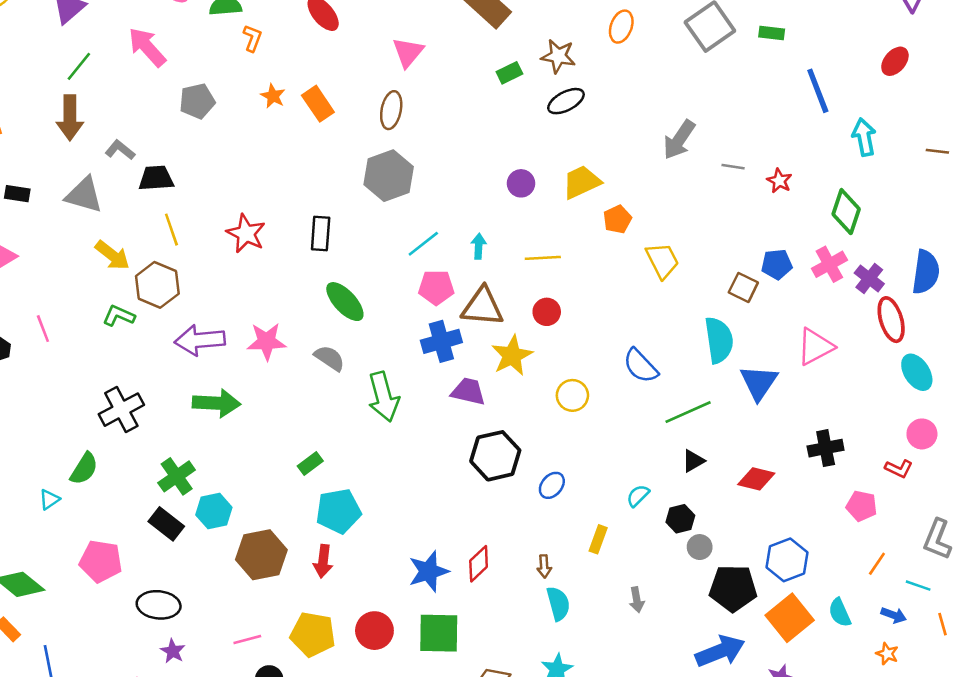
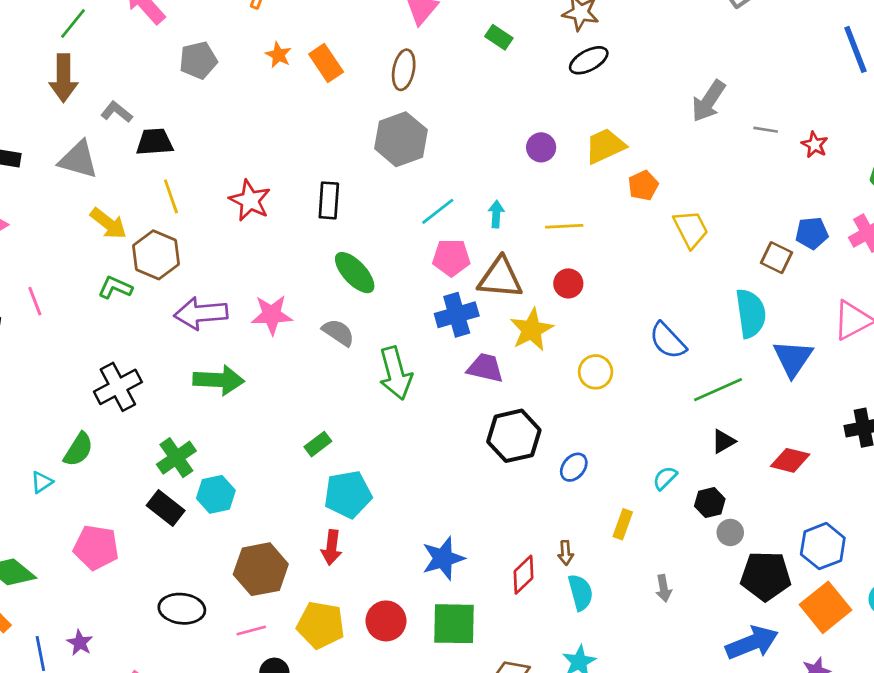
green rectangle: (509, 73) -> (499, 37), moved, turned 60
brown hexagon: (261, 555) -> (261, 569), moved
red diamond: (479, 564) -> (523, 575), moved
black ellipse: (159, 605) -> (182, 609), moved
purple star: (173, 651) -> (80, 643), moved

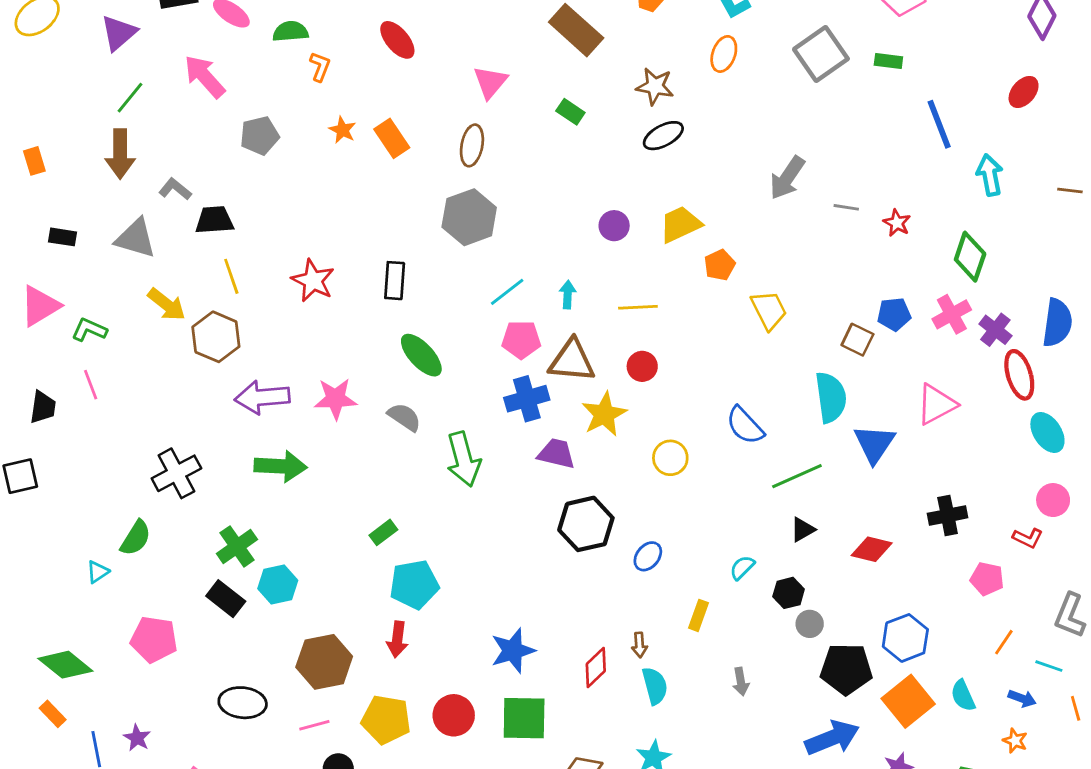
green L-shape: (115, 288) -> (89, 330), moved

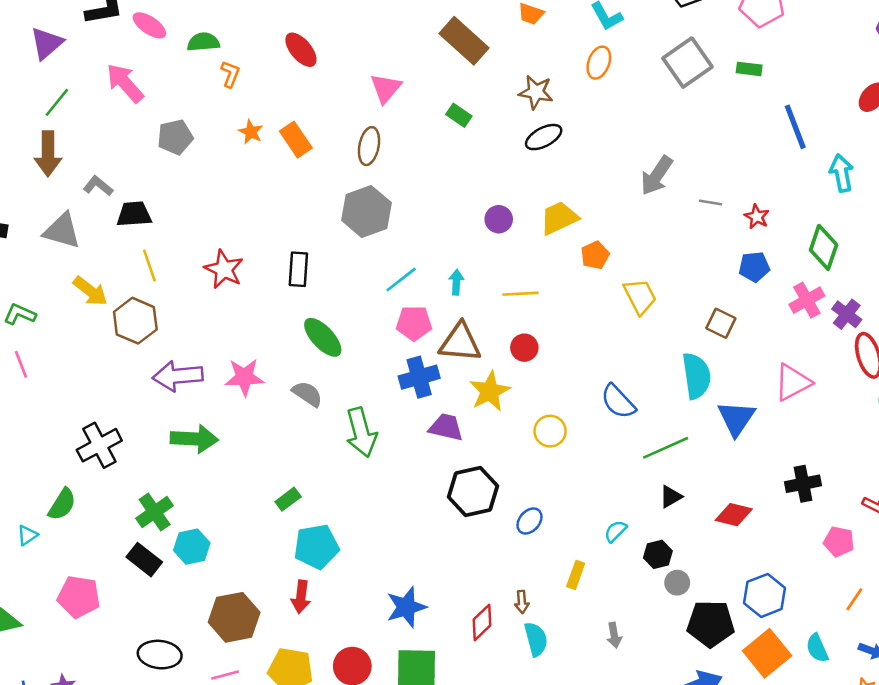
blue pentagon: (894, 314) -> (754, 267), moved

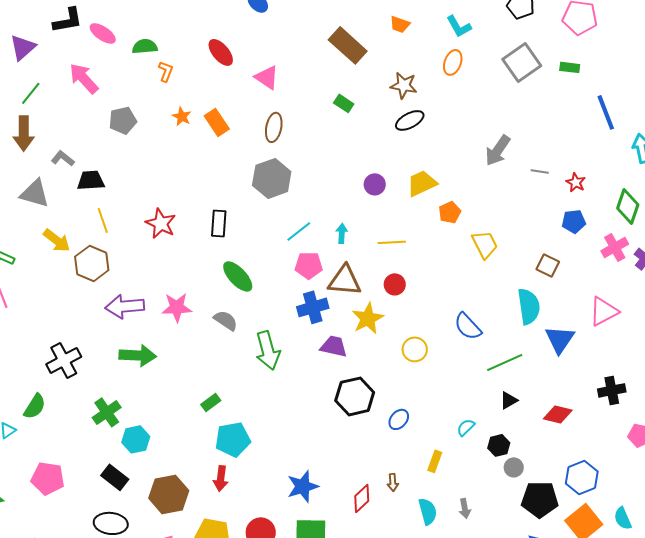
pink triangle: (386, 88) -> (267, 77), moved, turned -36
black rectangle: (144, 560) -> (115, 477), moved
cyan semicircle: (536, 639) -> (428, 511), moved

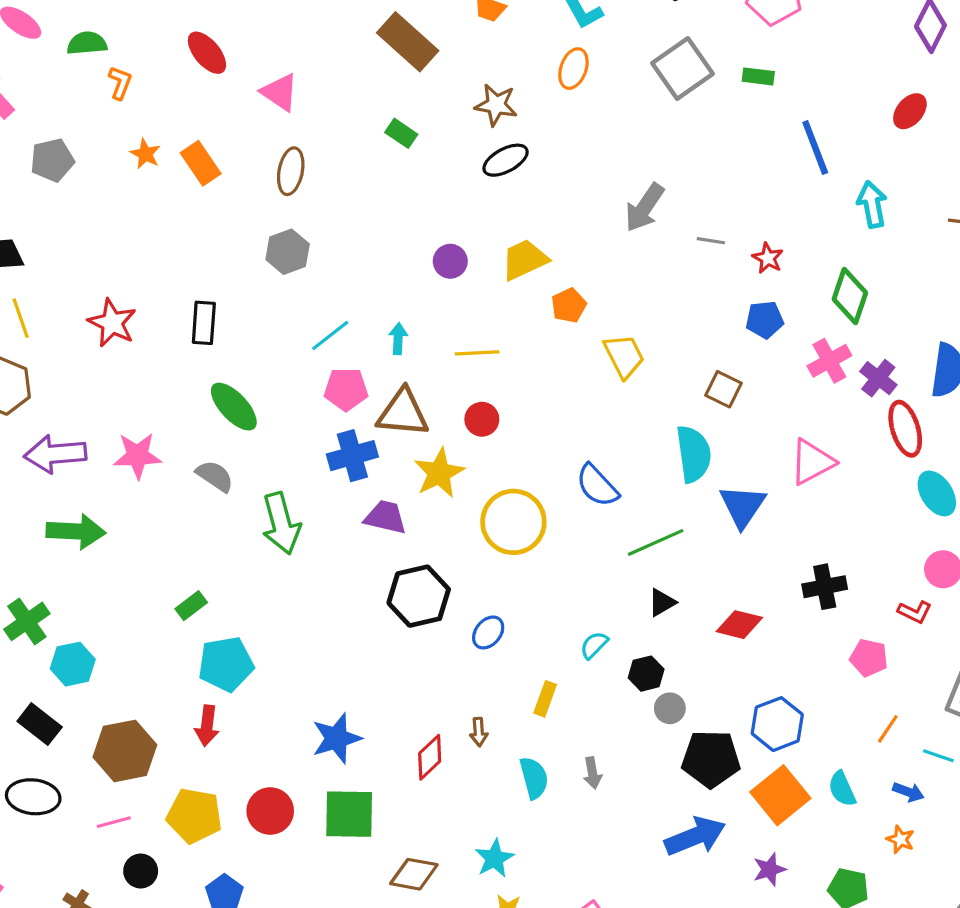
gray hexagon: (272, 178) -> (288, 252), size x0.7
yellow circle: (415, 349) -> (513, 522), size x1.6

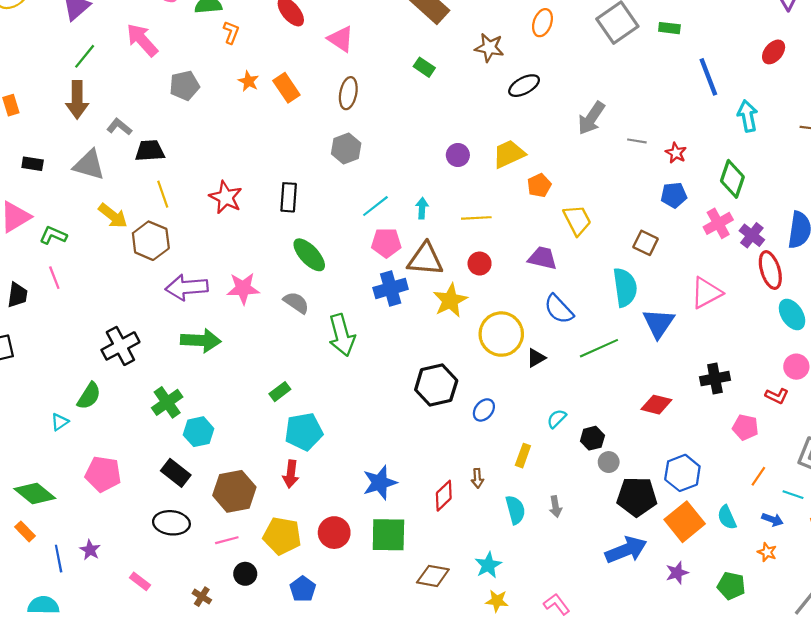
black ellipse: (506, 160) -> (524, 86), moved
purple trapezoid: (385, 517) -> (542, 258), moved
black triangle: (662, 602) -> (536, 358), moved

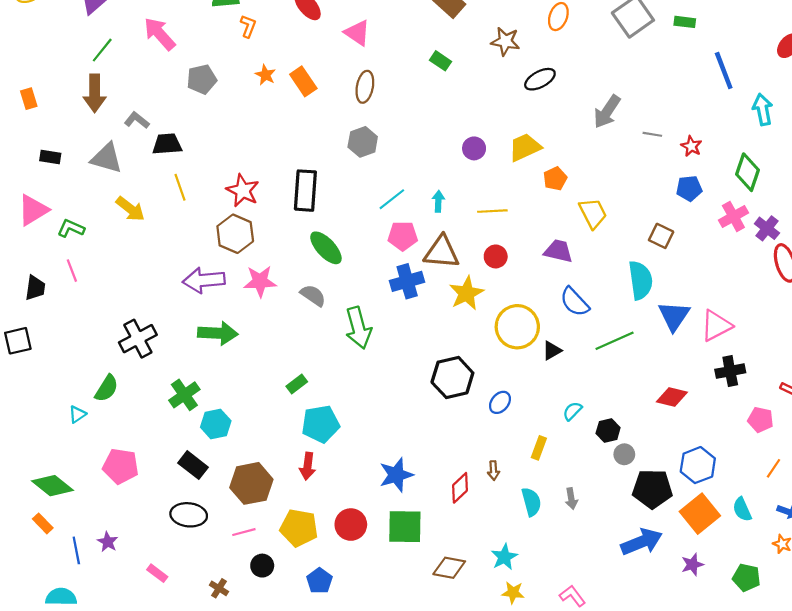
black rectangle: (289, 197) -> (305, 191), size x1.4
brown hexagon: (151, 241) -> (235, 234), moved
pink triangle: (706, 293) -> (716, 326), moved

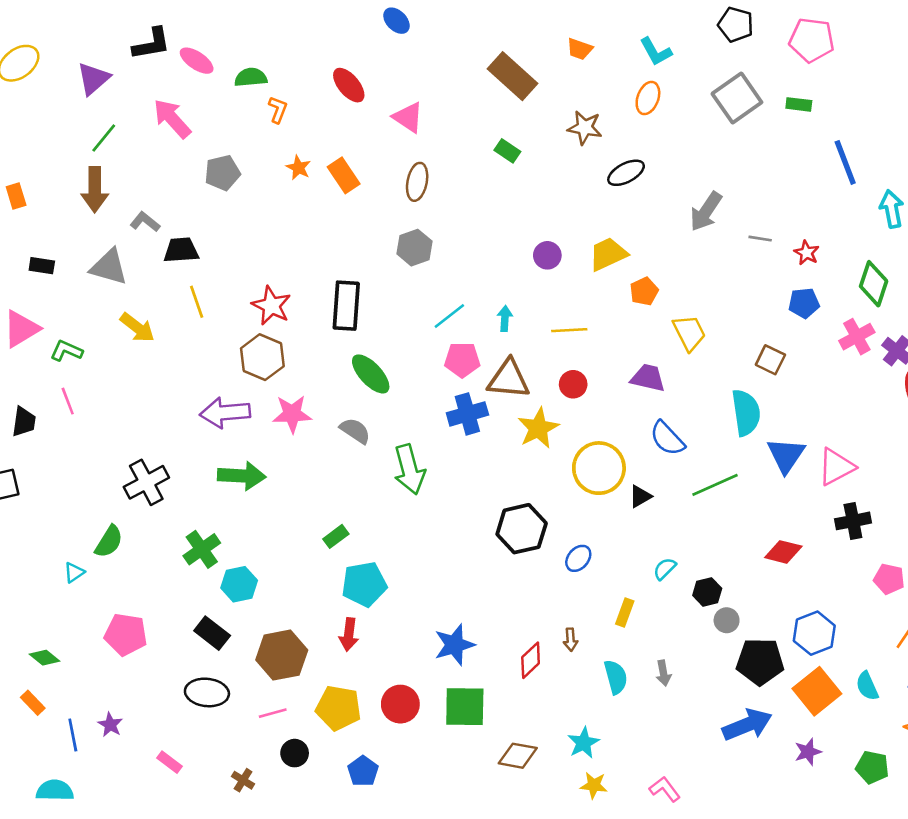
green diamond: (52, 486) -> (44, 658), size x0.6

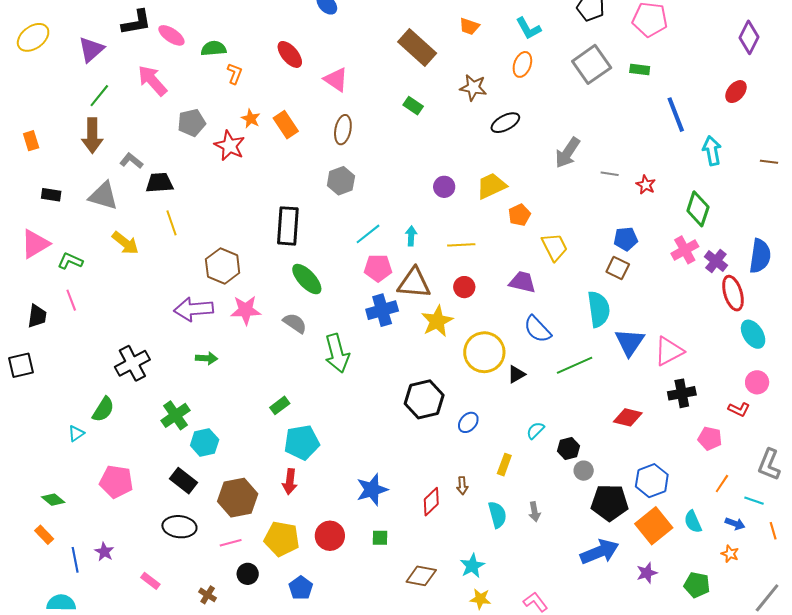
blue pentagon: (804, 303) -> (626, 239), moved
red star: (271, 306) -> (230, 146), moved
green arrow: (242, 476) -> (207, 358), size x0.6
green square: (465, 707) -> (380, 538), size x0.5

